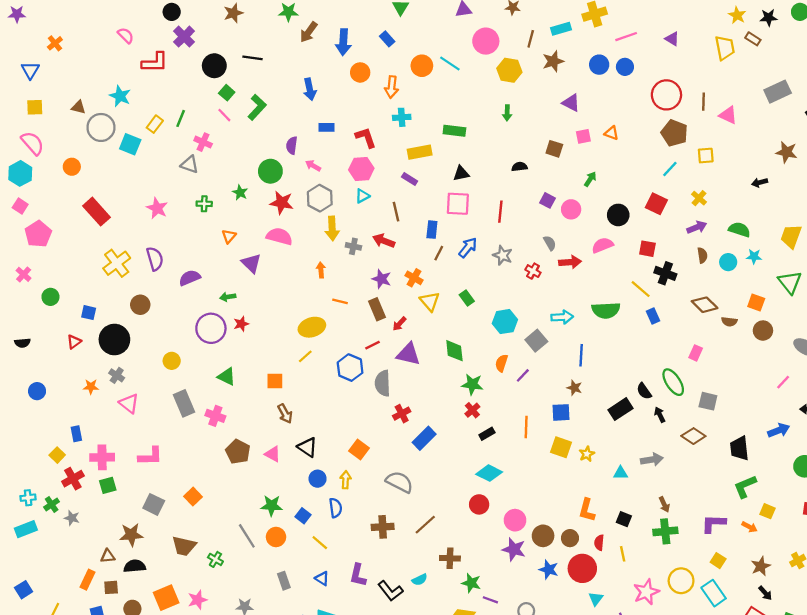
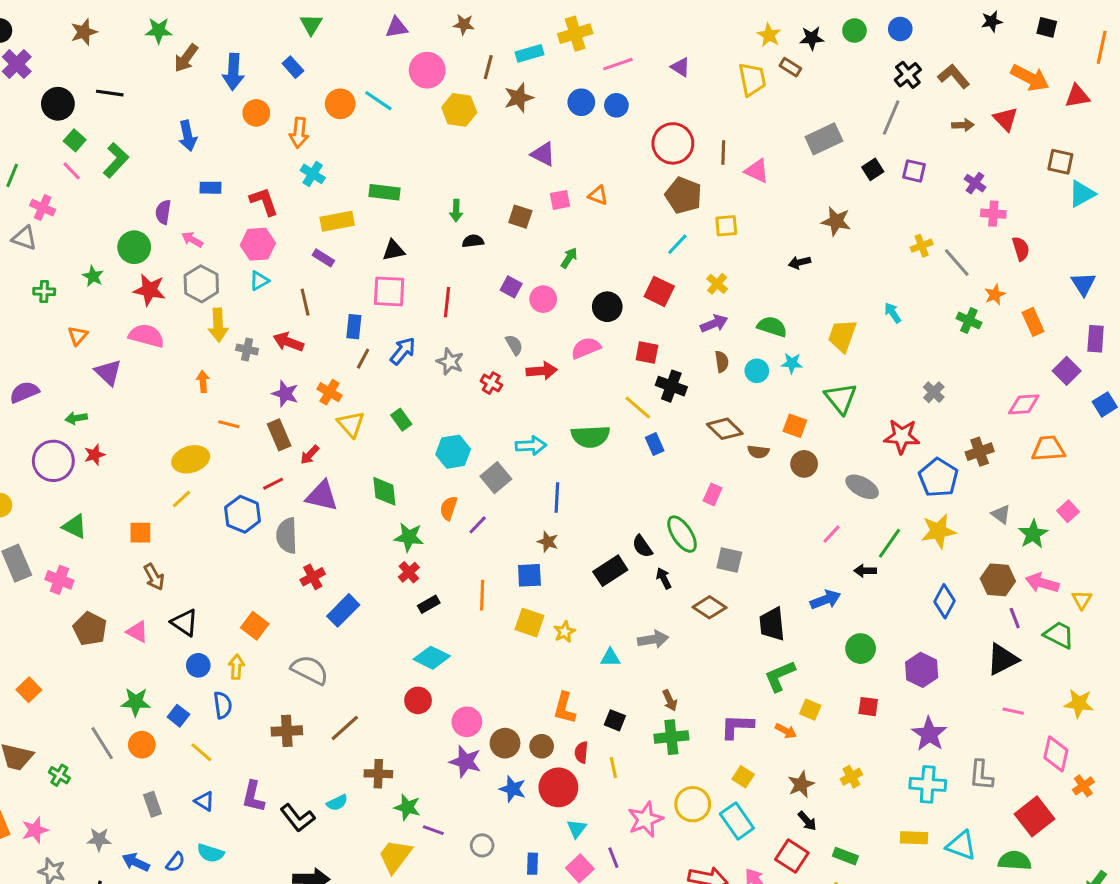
green arrow: (507, 113) -> (456, 211), moved
cyan cross: (402, 117) -> (313, 174), turned 36

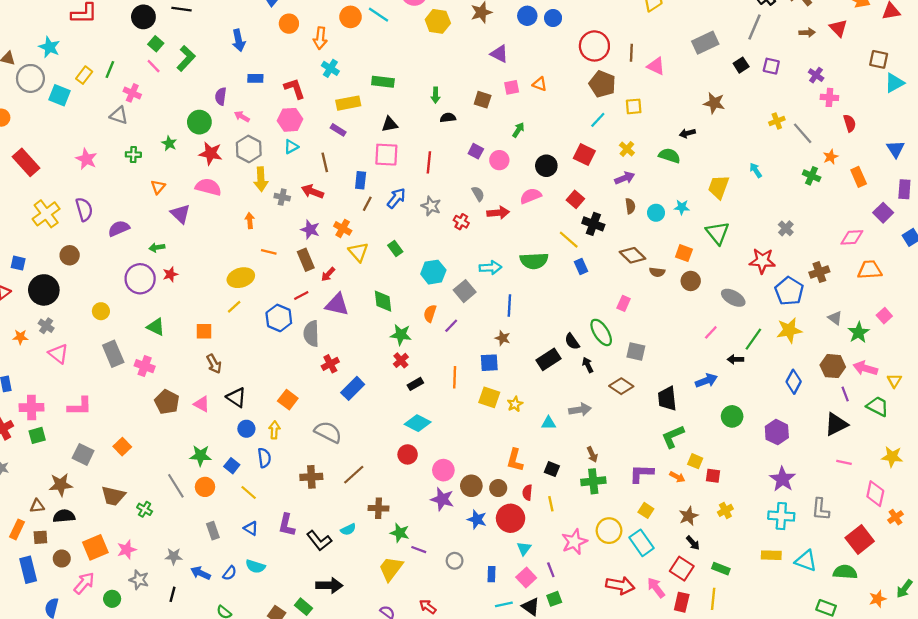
green semicircle: (772, 327) -> (669, 156), moved
red square: (647, 353) -> (575, 199), turned 30
red square: (868, 707) -> (713, 476), moved

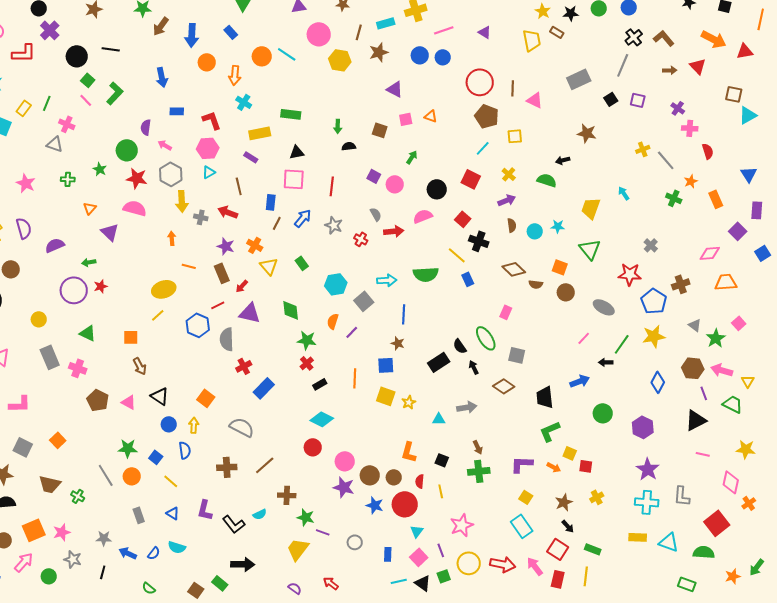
yellow circle: (609, 531) -> (469, 563), moved

